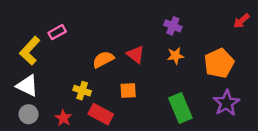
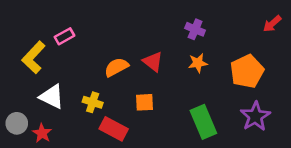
white triangle: (27, 86) -> (52, 97), moved
gray circle: (29, 114) -> (17, 123), moved
red star: (63, 118) -> (42, 133), moved

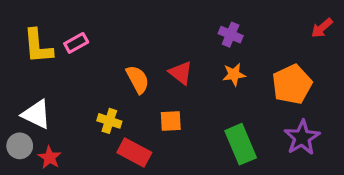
yellow L-shape: (34, 57) -> (38, 46), moved, turned -48
orange semicircle: (116, 67) -> (138, 79), turned 90
white triangle: (52, 97) -> (36, 114), moved

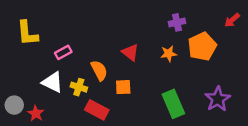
purple cross: (231, 35) -> (177, 22), moved, turned -35
pink rectangle: (76, 43) -> (63, 52), moved
orange semicircle: (138, 79) -> (99, 70), moved
orange pentagon: (292, 84) -> (202, 46), moved
white triangle: (36, 114) -> (53, 82), moved

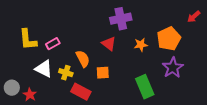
purple cross: (177, 22) -> (121, 19), moved, size x1.5
yellow L-shape: (27, 33) -> (28, 40), moved
purple star: (218, 99) -> (173, 68), moved

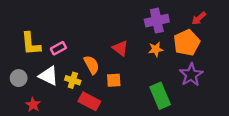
red arrow: (194, 17) -> (199, 18), moved
purple cross: (121, 19) -> (157, 21), moved
gray circle: (12, 88) -> (19, 78), moved

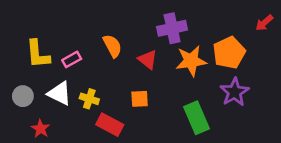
red arrow: (199, 18) -> (264, 23), moved
purple cross: (157, 21) -> (172, 28), moved
orange star: (156, 49) -> (191, 61), size x1.6
orange semicircle: (92, 65) -> (112, 46), moved

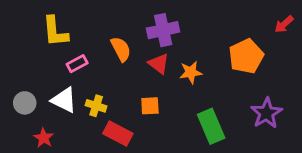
purple cross: (172, 28) -> (163, 30), moved
yellow L-shape: (38, 54) -> (55, 32), moved
orange star: (191, 61) -> (191, 72), moved, size x0.7
purple star: (234, 92) -> (266, 113), moved

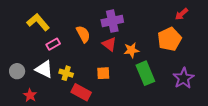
red arrow: (284, 24) -> (181, 14), moved
yellow L-shape: (55, 32) -> (38, 22), turned 145
green rectangle: (211, 126) -> (145, 73), moved

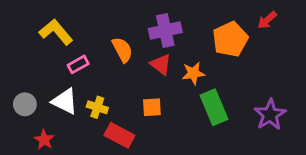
orange pentagon: (169, 39) -> (230, 39), moved

